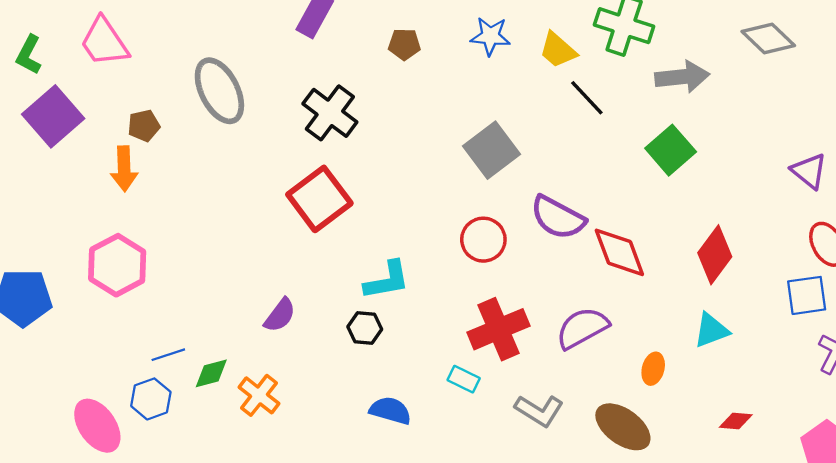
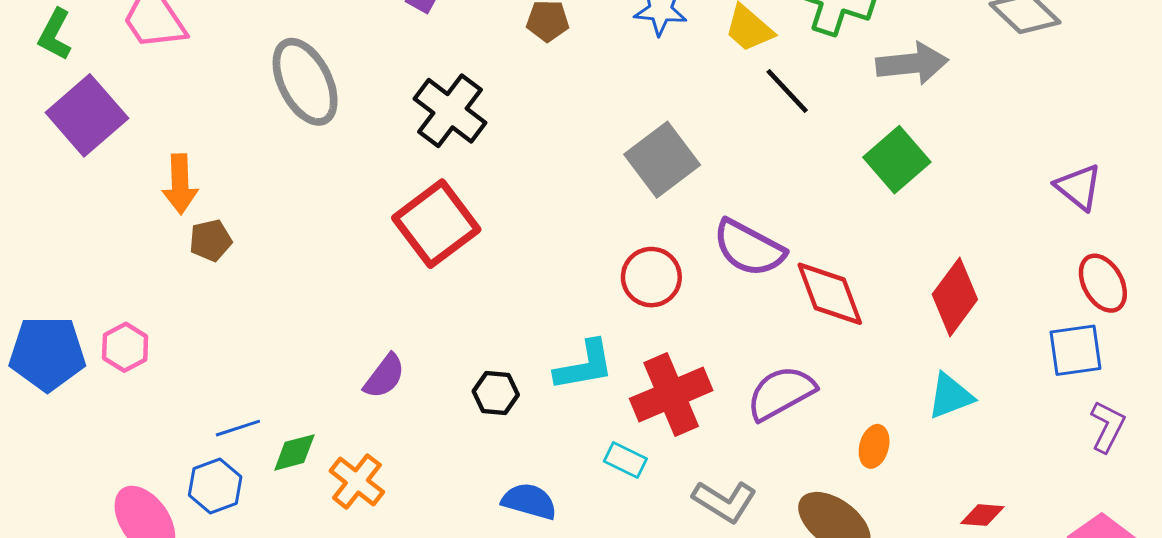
brown pentagon: (144, 126) -> (211, 240), moved
pink hexagon: (117, 265) -> (125, 347), moved, size x0.6
cyan L-shape: (387, 280) -> (584, 366), moved

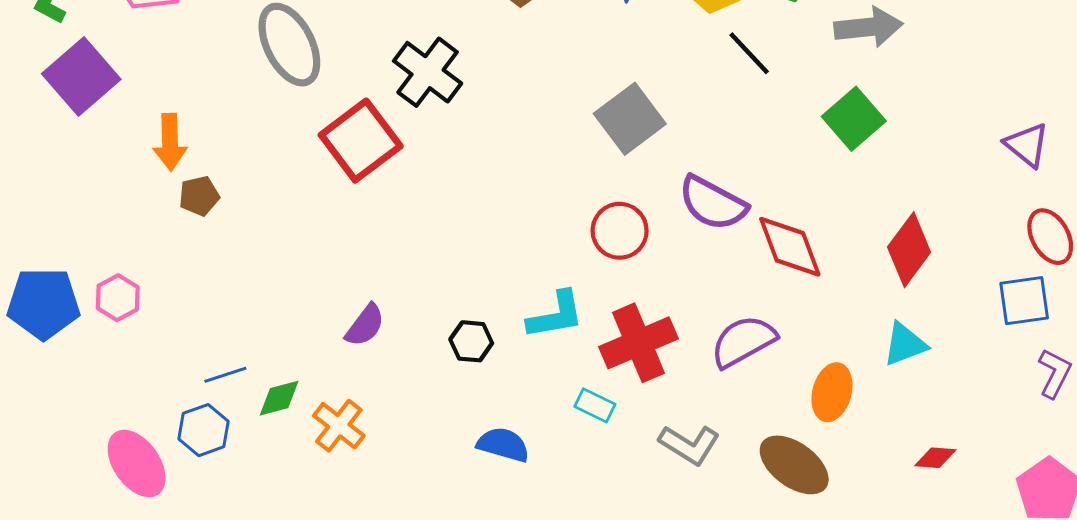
red square: (436, 224) -> (361, 141), moved
orange ellipse: (874, 446) -> (832, 392), size x1.4

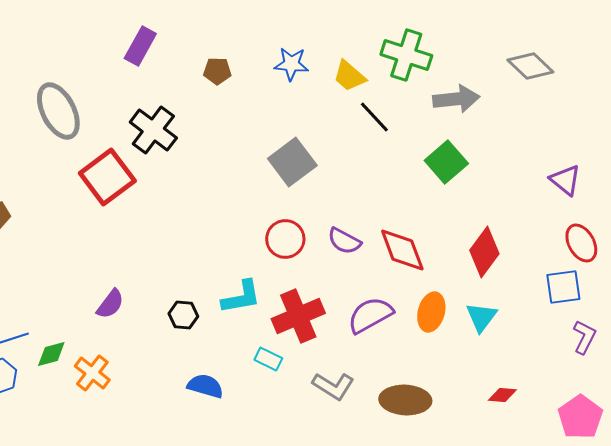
purple semicircle: (713, 203) -> (344, 241), moved, size x0.7
cyan triangle: (905, 344) -> (481, 317), turned -32
orange ellipse: (832, 392) -> (431, 312), moved
brown ellipse: (794, 465) -> (405, 400), turned -33

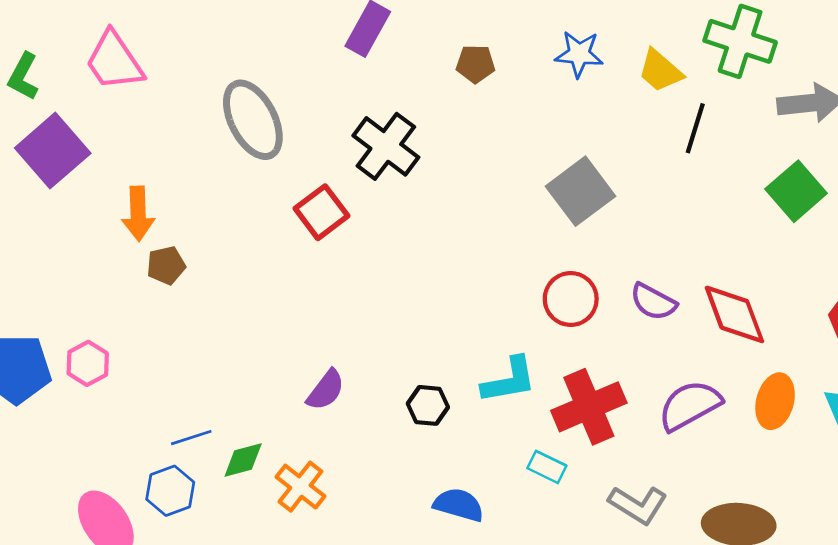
black line: (374, 117) -> (695, 128), turned 60
red square: (107, 177) -> (321, 212), size x0.7

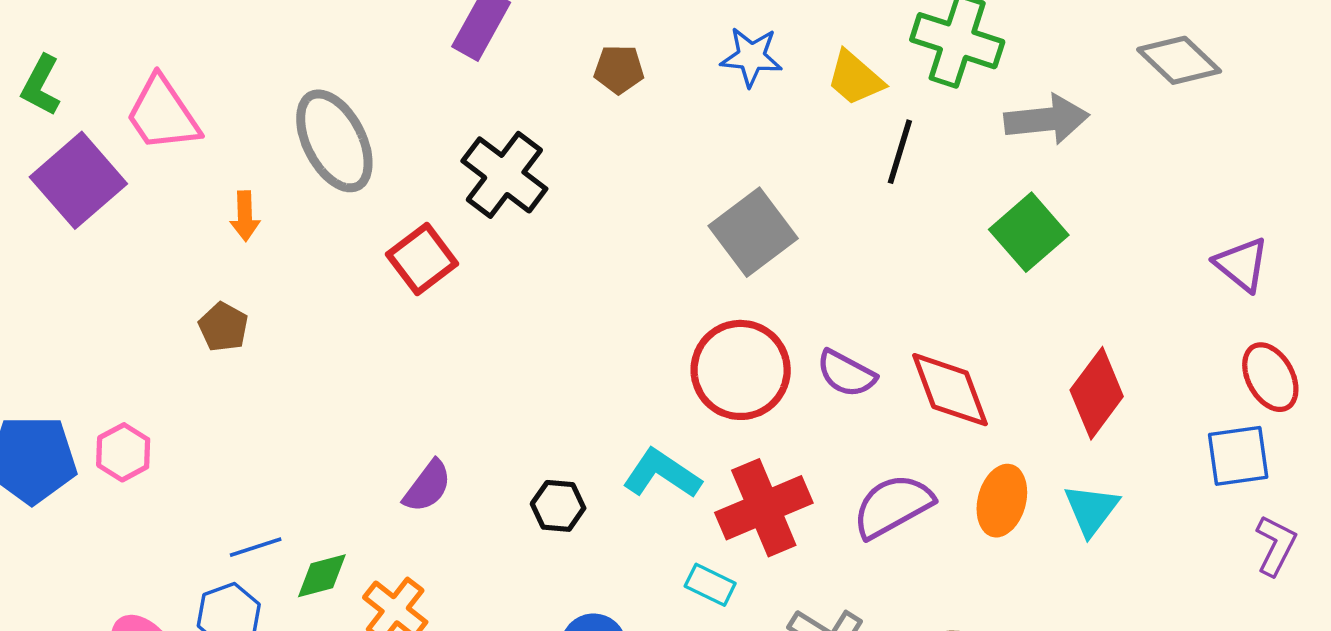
pink trapezoid: (114, 61) -> (163, 114), moved
orange arrow: (138, 214) -> (245, 216), moved, size x0.7
brown pentagon: (166, 265) -> (223, 327), turned -30
red circle: (571, 299) -> (741, 370), size x1.4
cyan L-shape: (509, 380) -> (662, 474), turned -136

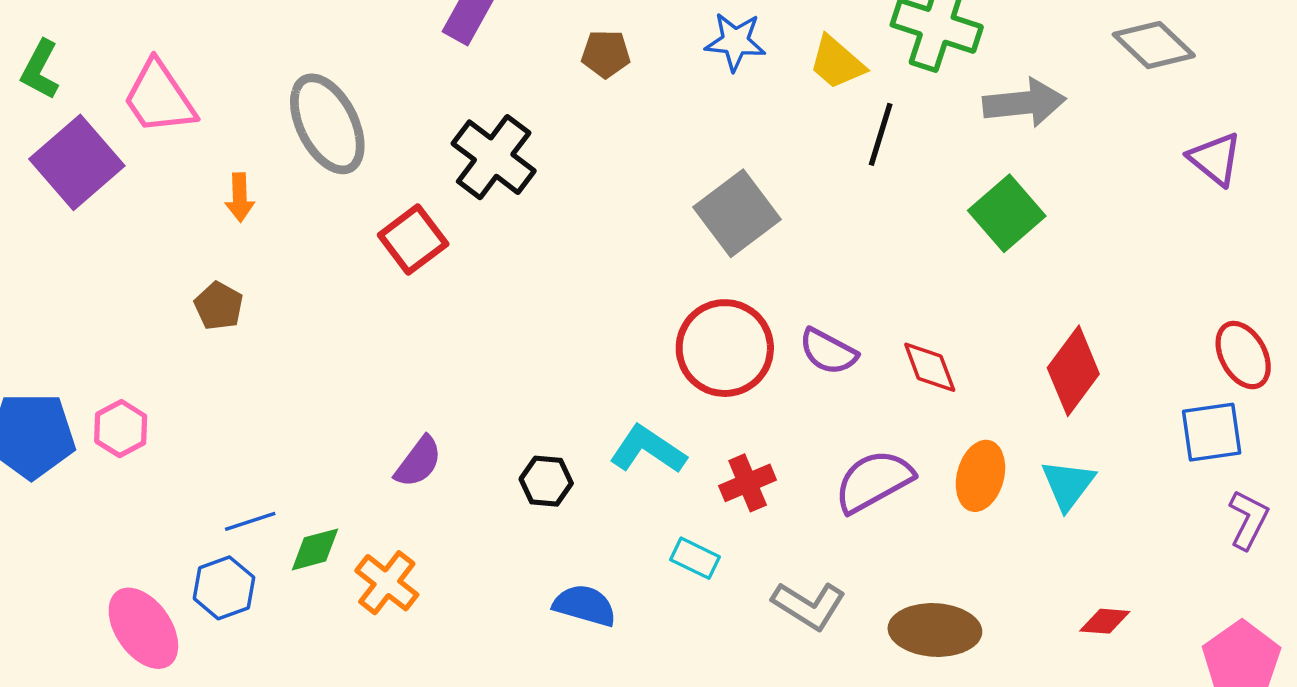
purple triangle: (1242, 264) -> (1215, 159), moved
red diamond: (950, 390) -> (930, 367), size x0.7
red cross: (764, 508) -> (748, 483), size x0.6

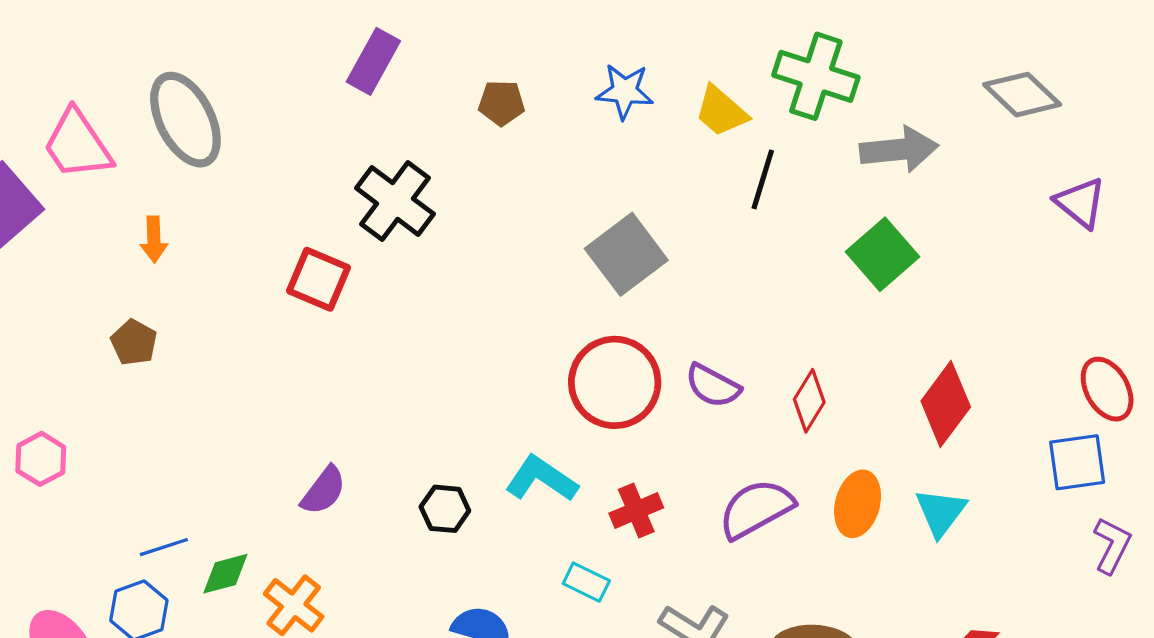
gray ellipse: (327, 124) -> (185, 120), moved
red square: (413, 239) -> (319, 279), turned -30
red diamond: (930, 367) -> (809, 401), turned 52

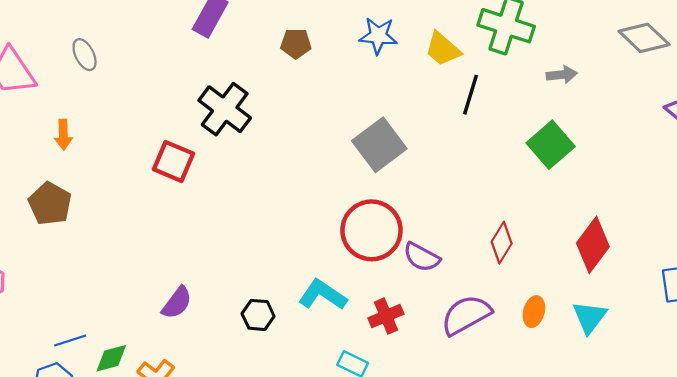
gray ellipse: (185, 120) -> (85, 55), size x0.5
gray arrow: (899, 150) -> (562, 75), size x0.6
brown pentagon: (134, 342) -> (50, 204), size x1.4
purple semicircle: (713, 386) -> (422, 257), moved
orange ellipse: (858, 504) -> (534, 312), size x0.7

